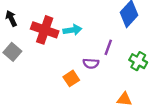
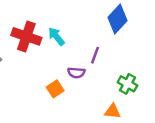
cyan arrow: (72, 30) -> (56, 36), turned -120
green cross: (138, 61) -> (127, 84), moved

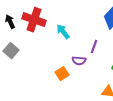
red cross: (26, 36) -> (34, 20), moved

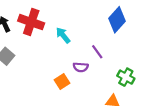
purple line: (94, 47) -> (97, 52), turned -56

